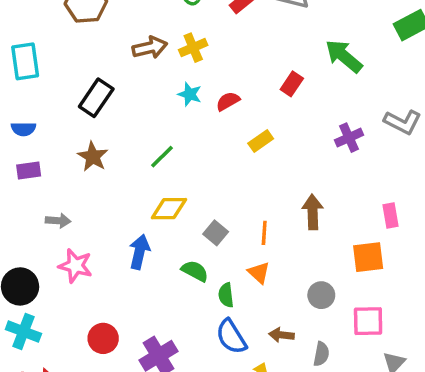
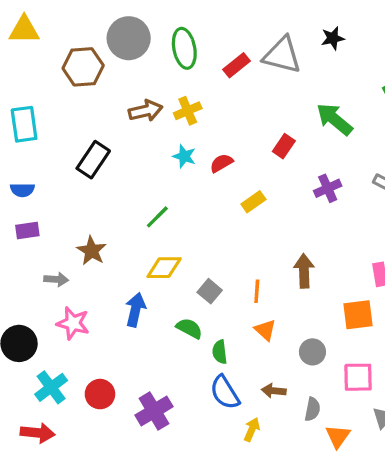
purple cross: (349, 138) -> (328, 188), moved
brown star: (93, 157) -> (92, 251), moved
orange triangle: (259, 273) -> (265, 330), moved
cyan cross: (23, 331) -> (51, 387), moved, turned 32

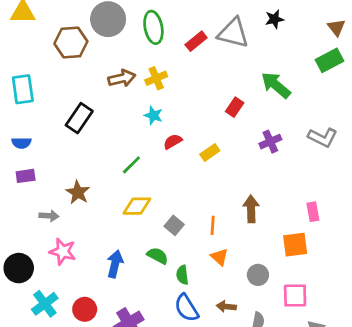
red semicircle: (221, 163) -> (173, 142), moved
blue arrow: (135, 310) -> (115, 264), moved

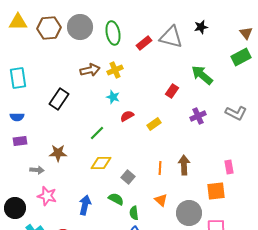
brown hexagon: (71, 43) -> (49, 28), moved
brown star: (78, 192) -> (58, 153), turned -30
orange line: (213, 225) -> (160, 168), moved
gray circle: (258, 275) -> (189, 213), size x1.6

